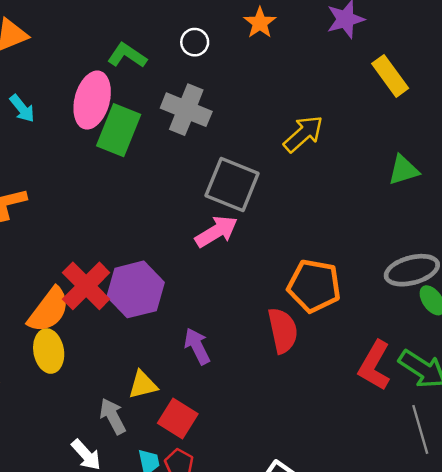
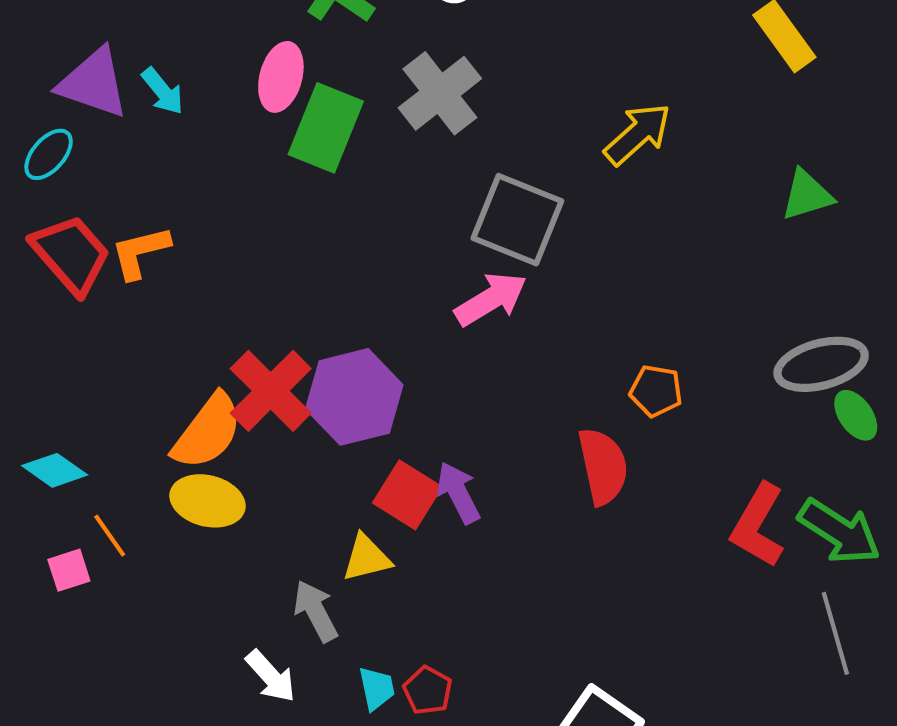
pink ellipse: (92, 100) -> (281, 77), size x0.7
gray cross: (186, 110) -> (440, 93), turned 30
orange pentagon: (314, 286) -> (656, 391), size x0.6
yellow ellipse: (49, 351) -> (208, 501), turned -66
red square: (178, 419) -> (407, 495), moved

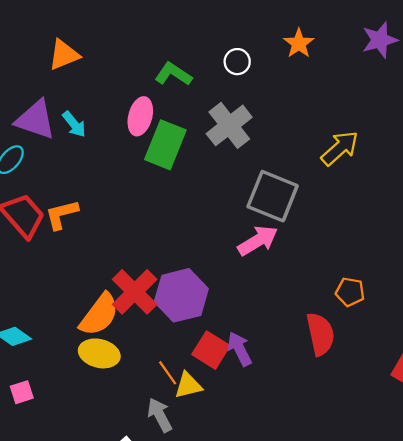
orange line: (110, 536) -> (168, 373), moved

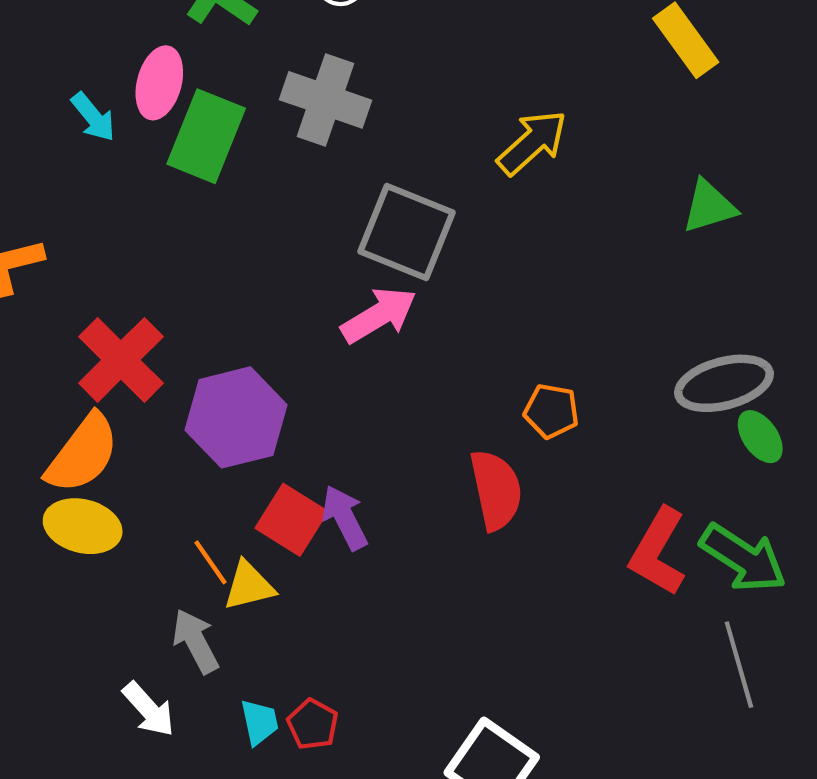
cyan arrow: (74, 124) -> (93, 117), moved
gray cross: (229, 125) -> (326, 100), turned -33
red cross: (135, 292) -> (121, 360), moved

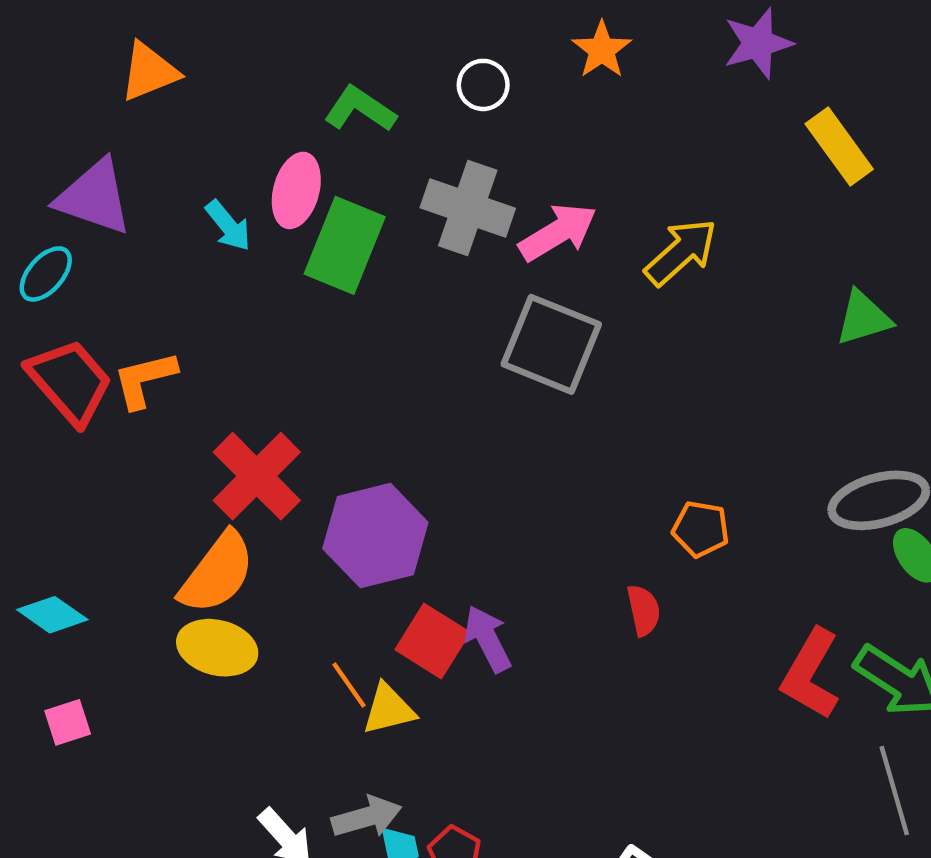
pink arrow: (379, 315) -> (558, 232), moved
red semicircle: (496, 490) -> (644, 610), size x0.6
gray arrow: (196, 641) -> (367, 817), moved, turned 102

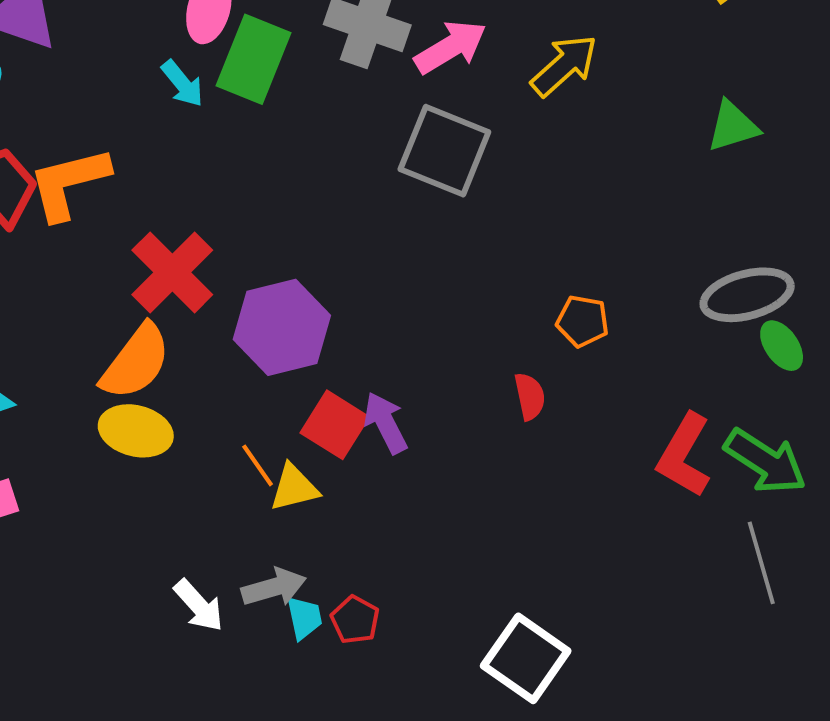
cyan arrow: (228, 226) -> (182, 84), moved
orange L-shape: (145, 379) -> (69, 183), size x1.4

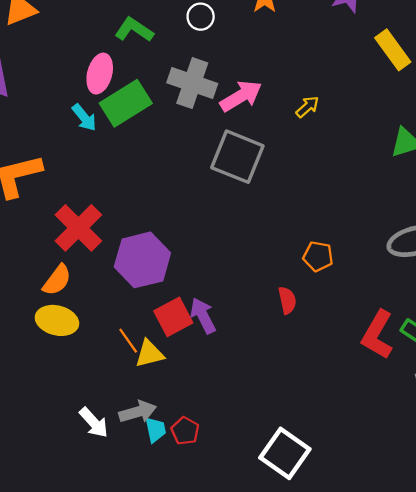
green rectangle: (254, 59) -> (126, 103), turned 36
yellow arrow: (564, 65) -> (307, 107), size x0.6
orange semicircle: (136, 362) -> (57, 280), size x0.7
red square: (335, 425) -> (173, 317), turned 30

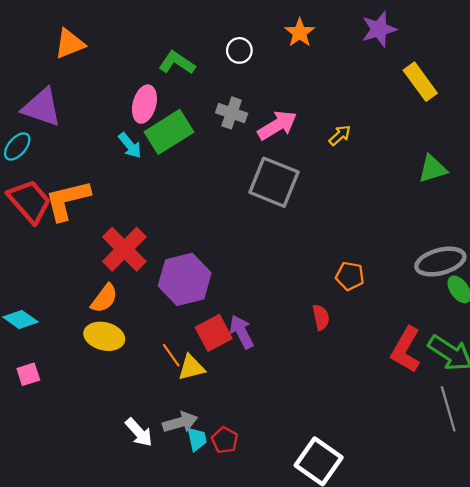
gray cross: (192, 83) -> (232, 113), size x0.7

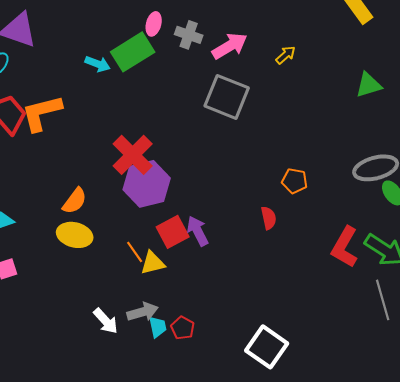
pink ellipse: (144, 104) -> (154, 24), moved, size x0.7
cyan arrow: (130, 145) -> (98, 64), turned -30
red cross: (124, 249) -> (133, 155), moved

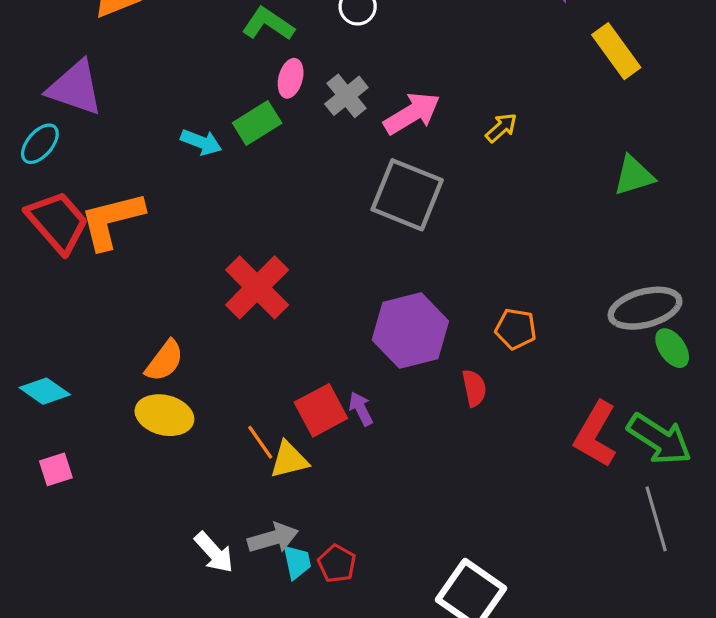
gray cross: (189, 35) -> (346, 96), turned 32
green rectangle: (133, 52) -> (257, 123), size x0.7
purple hexagon: (147, 184) -> (410, 331), moved
purple arrow: (198, 231) -> (361, 409), size x0.7

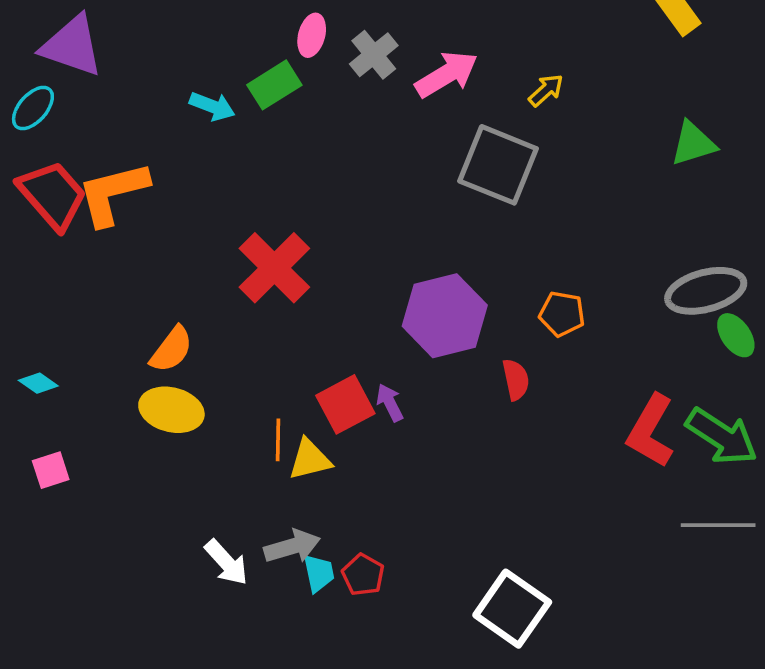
gray square: (407, 195) -> (498, 165), moved
cyan diamond: (45, 391) -> (38, 383), size x0.7
orange line: (260, 442) -> (278, 440), turned 36
gray line: (656, 519) -> (718, 525), turned -74

